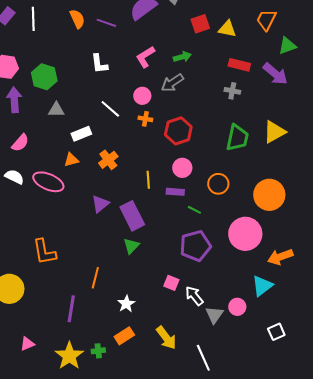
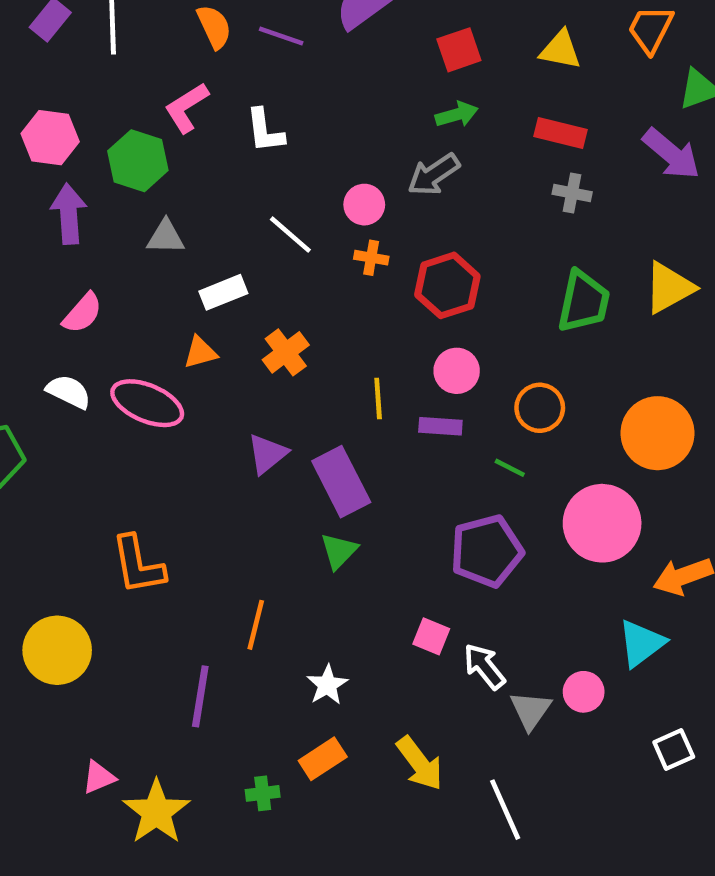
red square: (200, 24) -> (459, 50), moved
pink L-shape: (145, 57) -> (186, 108), moved
red rectangle: (239, 65) -> (561, 133), moved
green line: (194, 210) -> (510, 468), moved
yellow star: (69, 356) -> (156, 812), moved

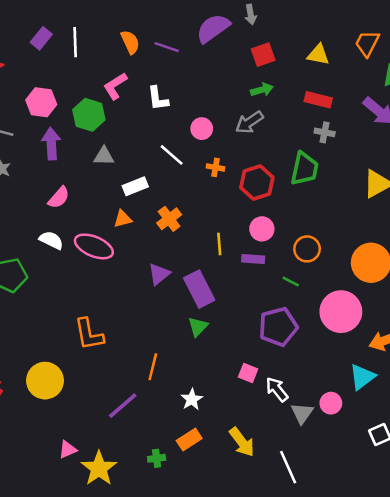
pink circle: (364, 205) -> (202, 129), moved
green trapezoid: (584, 302) -> (305, 169), moved
purple line: (200, 696) -> (123, 406), turned 40

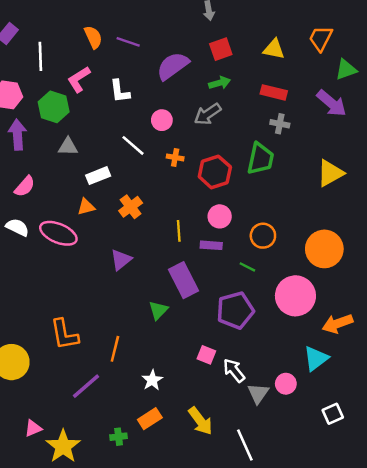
purple semicircle: (213, 28) -> (173, 66), moved
white line: (75, 42) -> (40, 56), moved
purple rectangle: (199, 289) -> (184, 280), moved
orange L-shape: (89, 334) -> (64, 334), moved

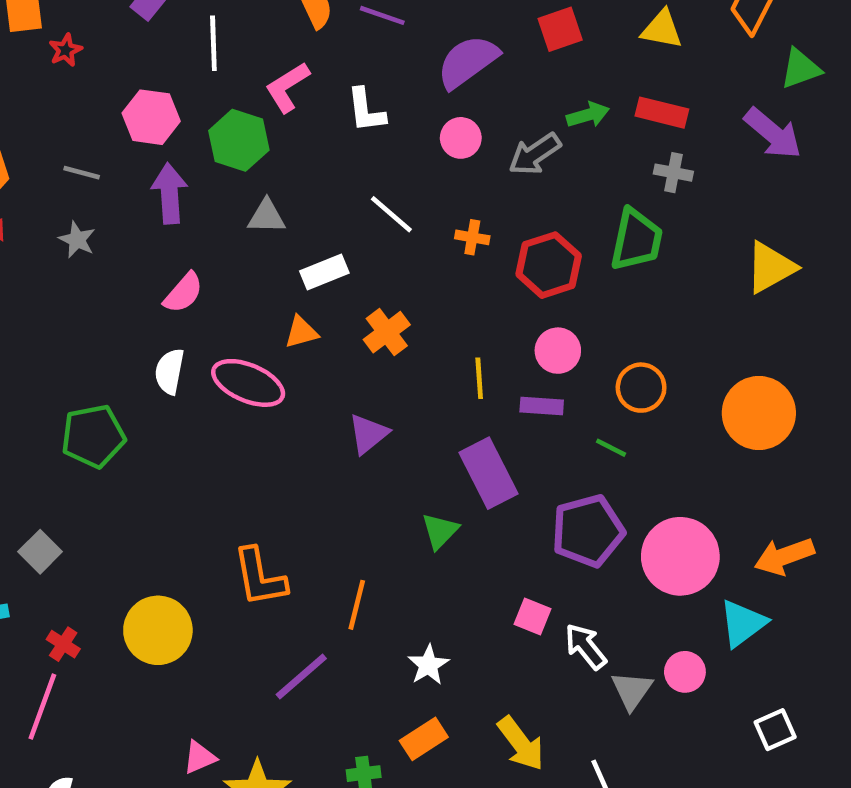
green arrow: (220, 83) -> (588, 115), moved
pink circle: (162, 120) -> (461, 138), moved
white semicircle: (17, 227) -> (170, 371), turned -105
pink circle: (295, 296) -> (680, 556), moved

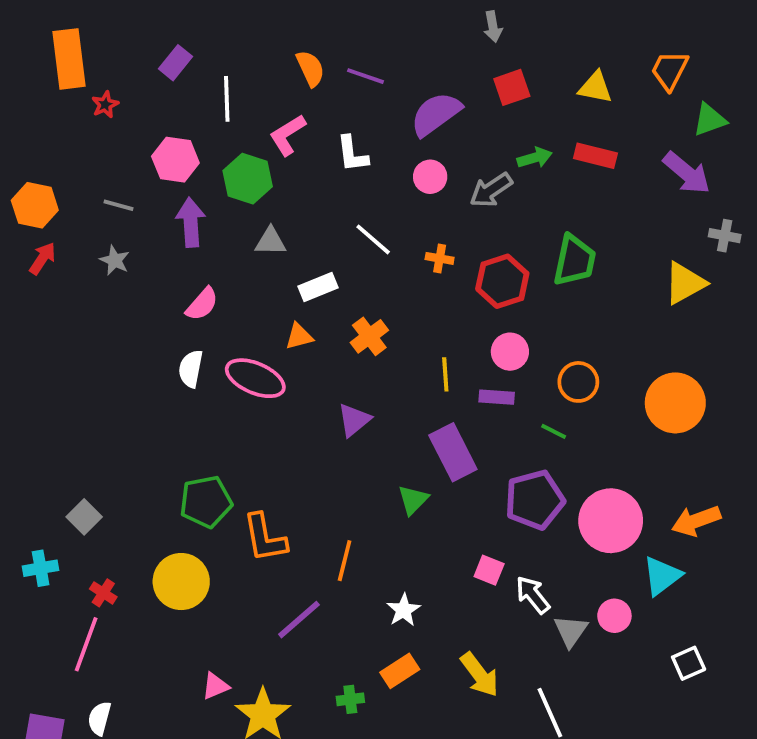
gray cross: (673, 173) -> (725, 236), moved
green pentagon: (93, 436) -> (206, 502), moved

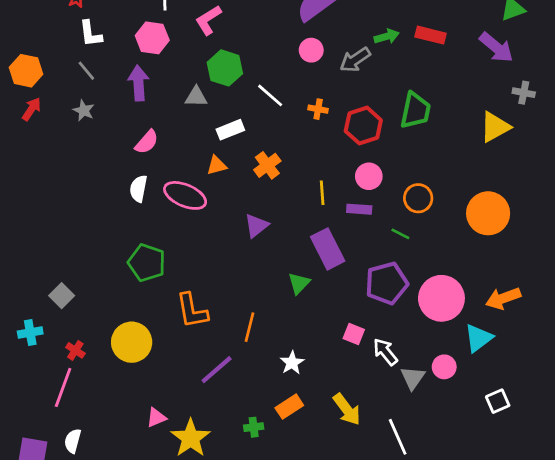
white L-shape: (352, 154) -> (90, 34), moved
pink hexagon: (175, 160) -> (152, 38), moved
green hexagon: (248, 179) -> (225, 68), moved
gray line: (118, 205) -> (86, 71), turned 35
green pentagon: (206, 502) -> (147, 263), moved, turned 30

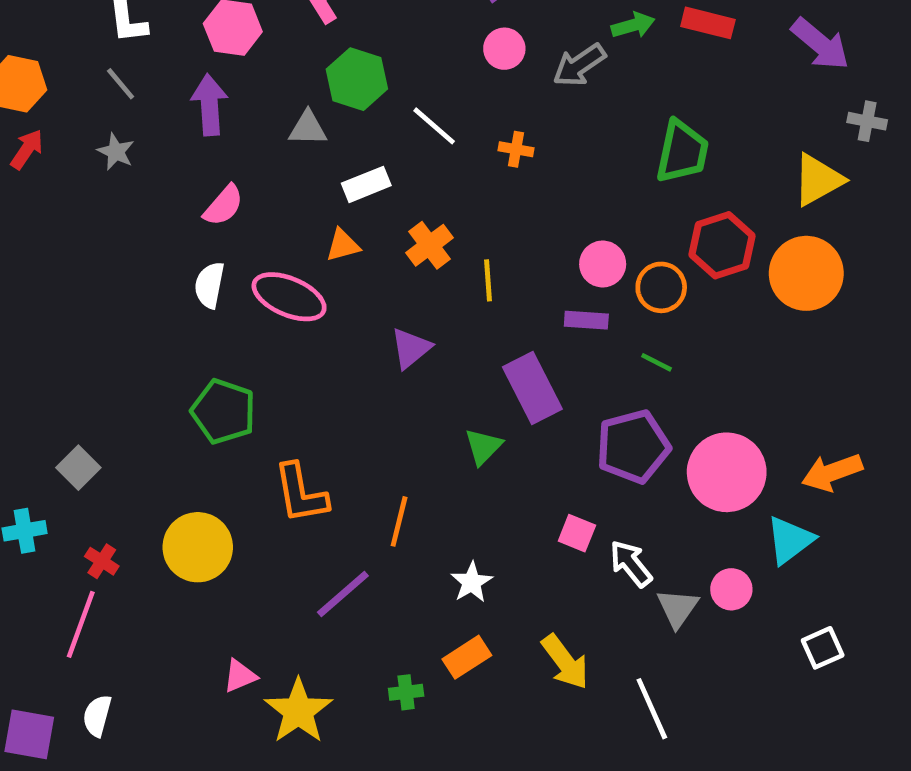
red hexagon: (363, 126) -> (722, 245), moved
yellow line: (322, 193) -> (488, 280), moved
orange circle: (418, 198) -> (661, 287), moved
orange circle: (488, 213) -> (806, 273), moved

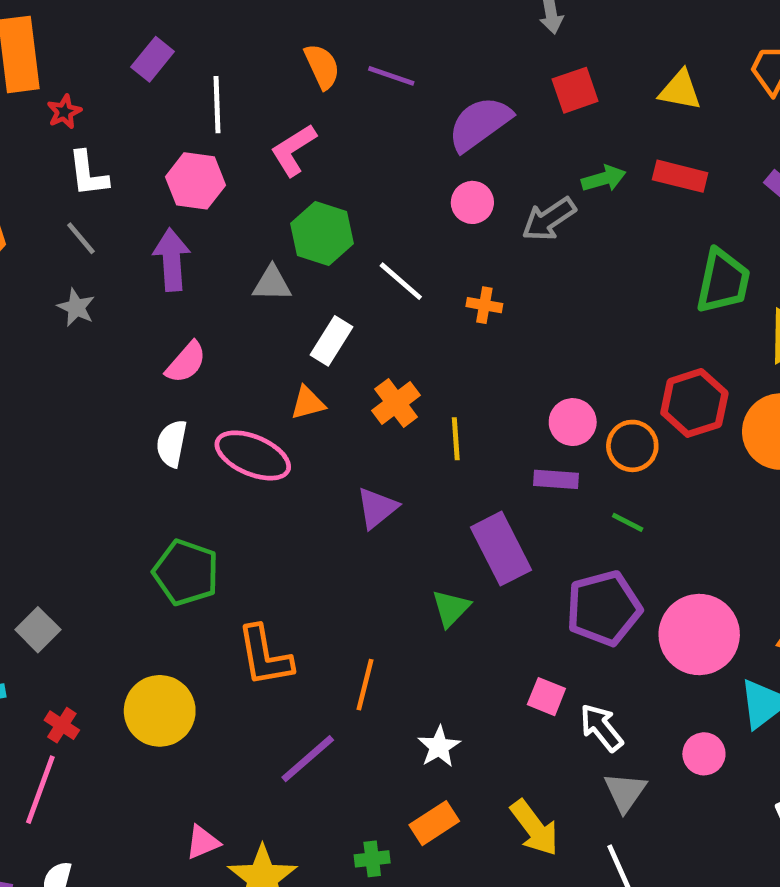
green trapezoid: (682, 152) -> (723, 281), moved
white rectangle: (366, 184) -> (332, 341), turned -36
gray triangle: (678, 608) -> (625, 792), moved

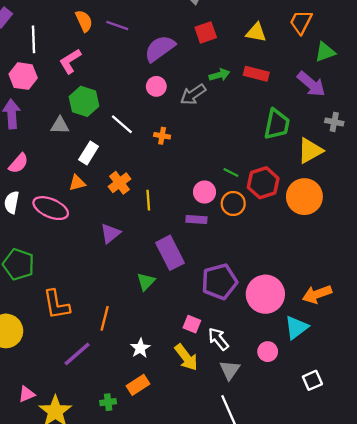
green line: (628, 522) -> (231, 172), moved
yellow arrow: (534, 828) -> (186, 357), moved

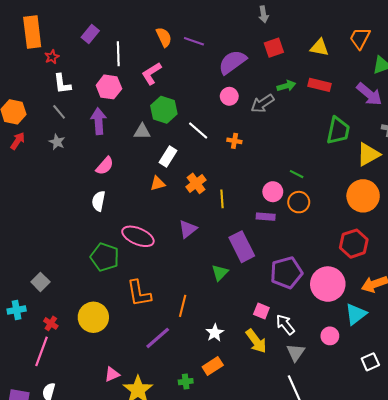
red hexagon: (263, 183) -> (354, 244), moved
pink ellipse: (51, 208) -> (138, 236), moved

